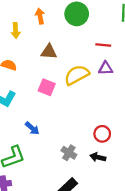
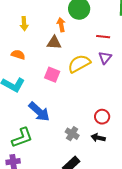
orange arrow: (40, 16) -> (61, 25), moved
purple triangle: (106, 68) -> (105, 58), turned -48
blue arrow: (32, 128) -> (39, 112), size x1.6

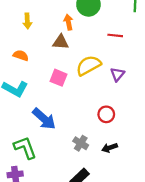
purple triangle: (105, 58) -> (117, 74), moved
red circle: (102, 117) -> (106, 114), moved
green L-shape: (22, 138) -> (25, 148), turned -90
black arrow: (98, 138) -> (110, 148), turned -32

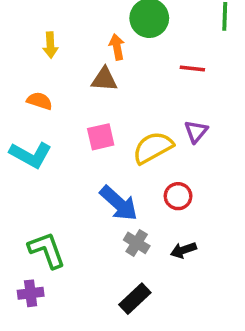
yellow semicircle: (88, 65) -> (153, 148), moved
pink square: (58, 78) -> (101, 137), turned -35
blue arrow: (44, 119) -> (119, 203), moved

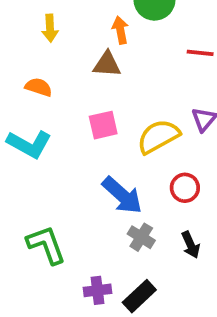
black arrow: (183, 250) -> (191, 245), turned -95
purple cross: (31, 293) -> (97, 290), moved

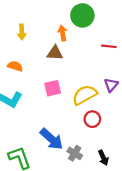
red circle: (185, 188) -> (92, 119), moved
blue arrow: (122, 195) -> (52, 139), moved

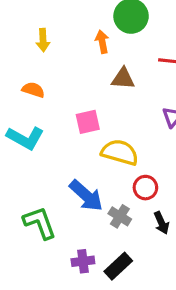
brown triangle: (55, 53) -> (123, 79), moved
yellow semicircle: (85, 95) -> (120, 152), moved, turned 45
red circle: (92, 119) -> (145, 188), moved

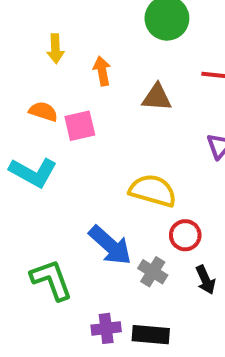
orange arrow: (102, 42) -> (102, 71), moved
pink square: (88, 122) -> (80, 126), moved
black rectangle: (118, 266) -> (151, 335), turned 48

